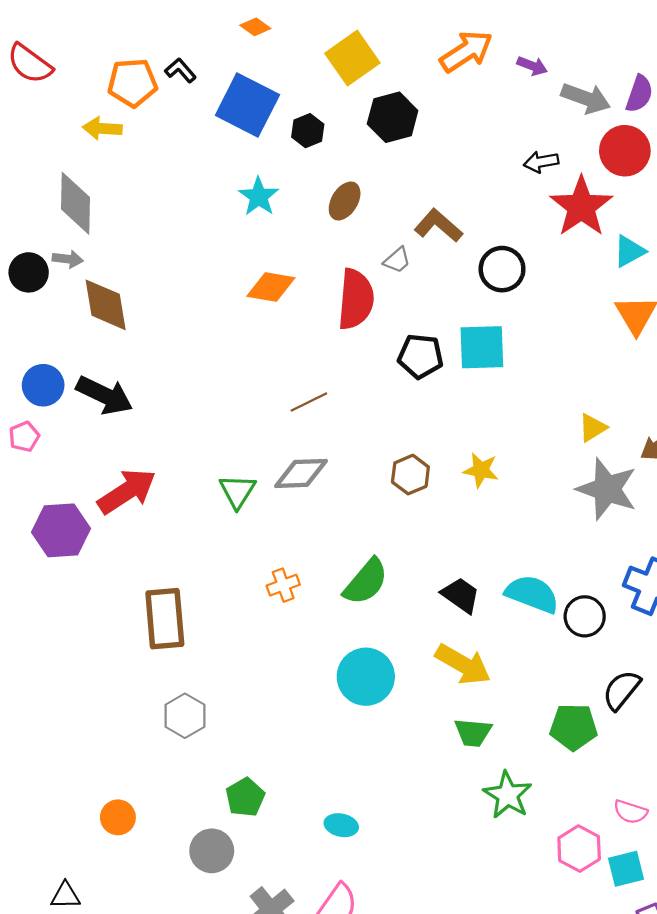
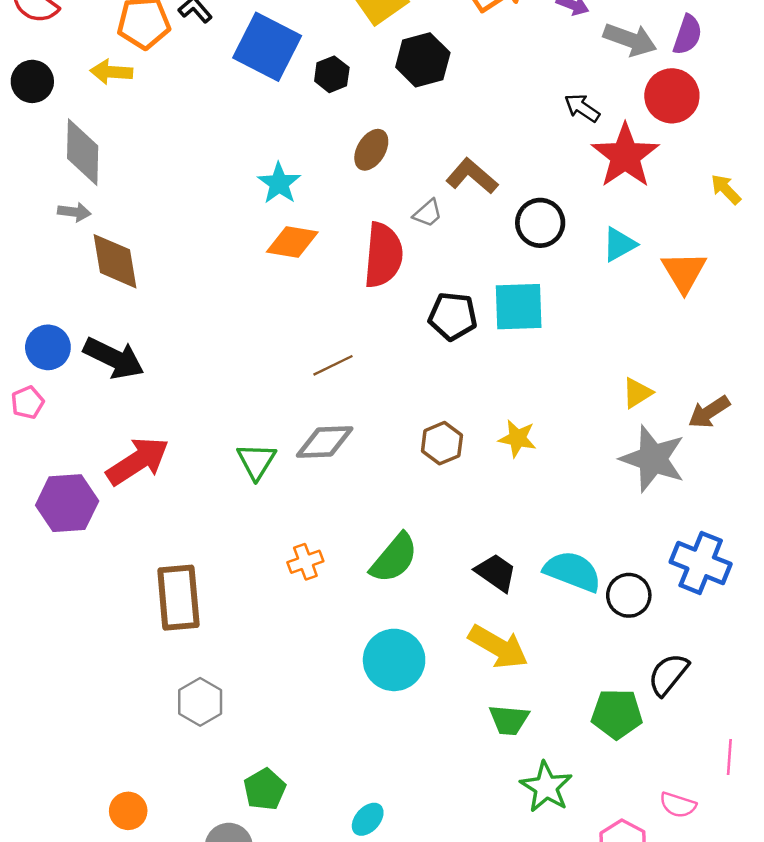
black arrow: (541, 162) -> (582, 108), turned 44
cyan star: (259, 197) -> (279, 183), moved
cyan triangle: (629, 251) -> (619, 244), moved
black circle: (29, 272) -> (32, 81), moved
cyan ellipse: (341, 825) -> (368, 819), turned -60

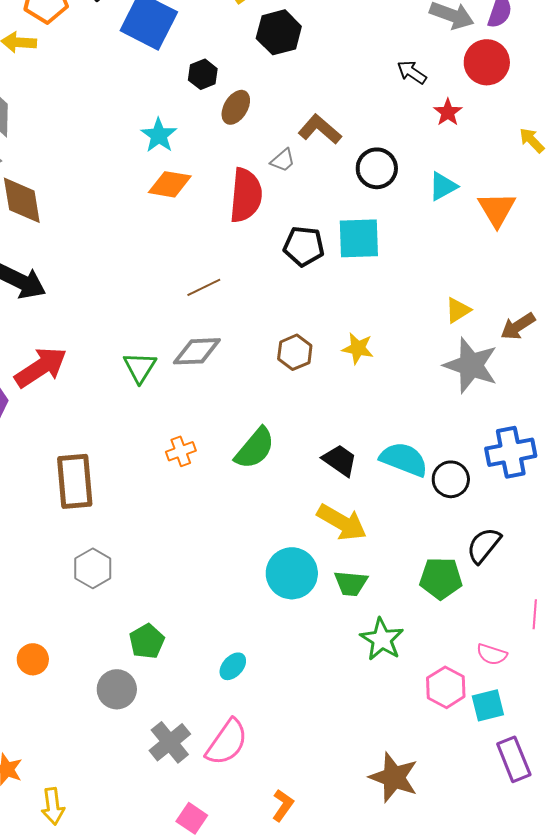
black hexagon: (332, 74) -> (203, 74), moved
red star: (625, 156) -> (448, 112), size x0.5
blue cross: (701, 563) -> (511, 452), turned -33
cyan circle: (394, 660) -> (292, 573), moved

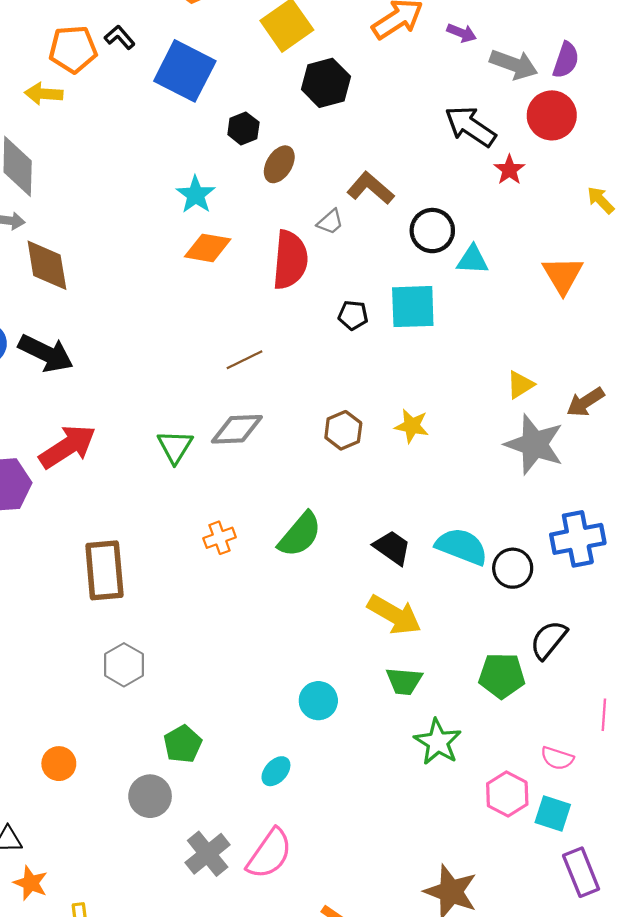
black arrow: (412, 72) -> (470, 126), size x1.6
cyan triangle: (443, 186) -> (472, 260), moved, turned 32
black pentagon: (304, 246) -> (353, 315), size x0.7
cyan circle: (292, 573) -> (318, 701), moved, size x0.7
cyan square: (488, 705) -> (553, 814), turned 32

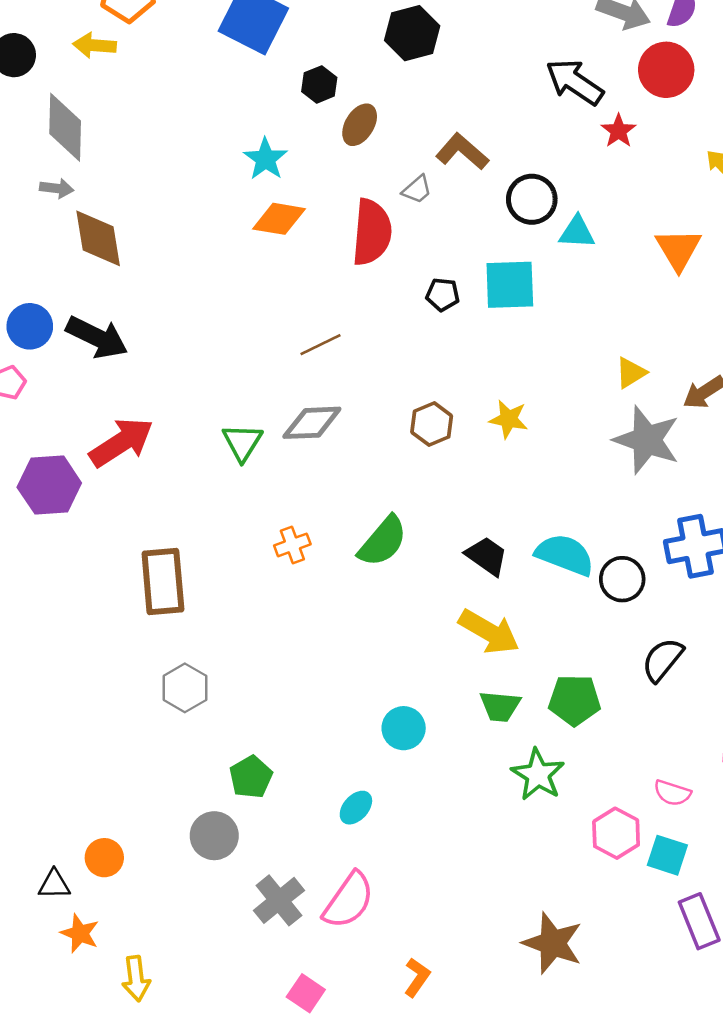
green pentagon: (502, 676) -> (575, 700), moved
orange circle: (59, 764) -> (104, 858), moved

